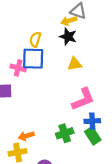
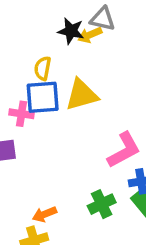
black star: (68, 37) -> (71, 31), moved
yellow triangle: (75, 64) -> (82, 95), moved, size x1.5

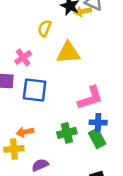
blue square: (43, 97) -> (35, 90), moved
pink cross: (22, 114) -> (23, 57), turned 35

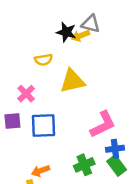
yellow semicircle: (44, 28) -> (44, 60), turned -112

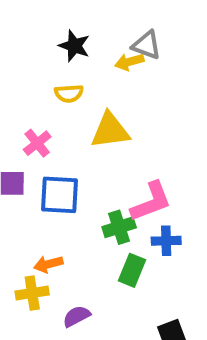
black star: (66, 32) -> (74, 46), moved
green cross: (84, 165) -> (119, 227), moved
green rectangle: (117, 166) -> (132, 270), moved, turned 54

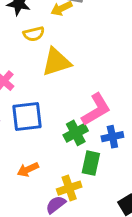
yellow semicircle: (69, 93) -> (34, 34), moved
yellow cross: (32, 293) -> (69, 188), moved

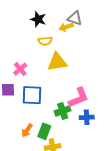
green rectangle: (91, 163) -> (44, 131), moved
orange arrow: (28, 170) -> (27, 130), turned -40

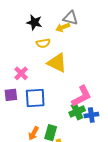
yellow triangle: (57, 62) -> (57, 63), turned 40
green cross: (63, 111) -> (77, 112), moved

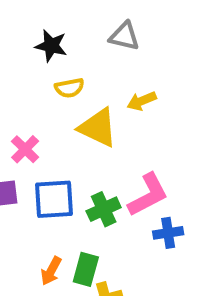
yellow arrow: (63, 27) -> (142, 101), moved
green cross: (77, 112) -> (104, 209), moved

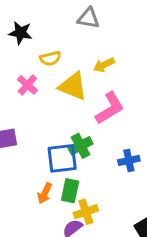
black star: (51, 46) -> (21, 33), moved
pink cross: (25, 149) -> (27, 85), moved
pink L-shape: (148, 195) -> (110, 108), moved
blue square: (54, 199) -> (62, 158), moved

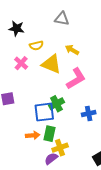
yellow arrow: (104, 65) -> (72, 50), turned 56
orange arrow: (45, 193) -> (33, 135), turned -120

